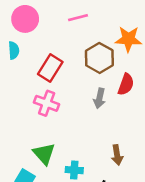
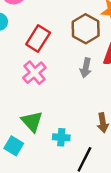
pink cross: (47, 103) -> (34, 73), turned 30

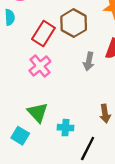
brown hexagon: (86, 29) -> (74, 23), moved

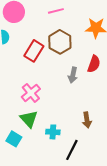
pink cross: (40, 66) -> (31, 93), moved

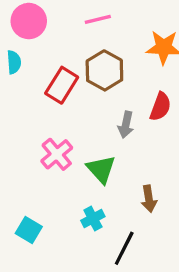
green triangle: (29, 119) -> (101, 169), moved
cyan cross: (53, 132) -> (93, 219), turned -32

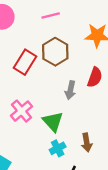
cyan cross: (93, 219) -> (58, 148), moved

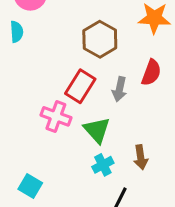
red rectangle: (25, 62) -> (80, 86), moved
pink cross: (21, 111) -> (56, 116), turned -30

